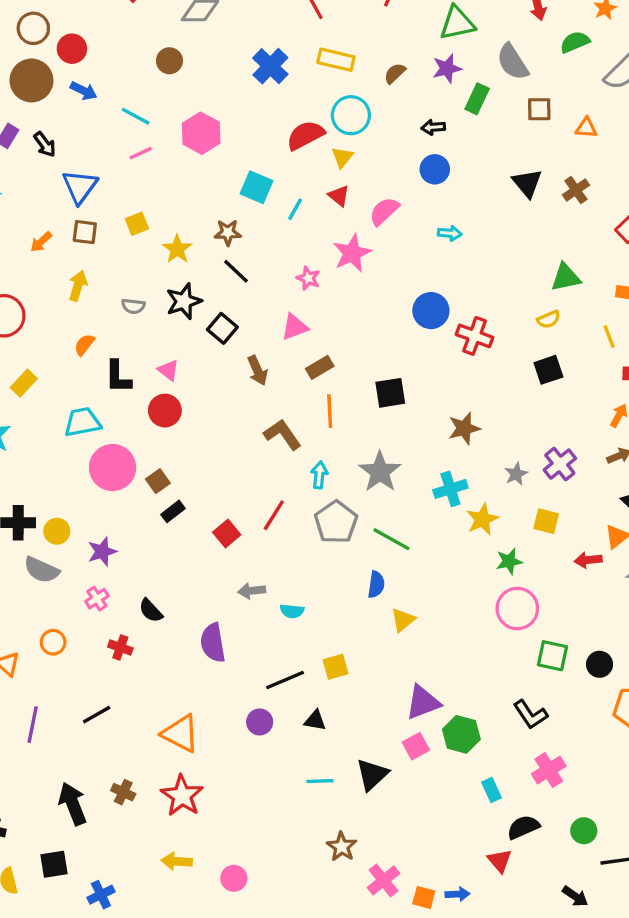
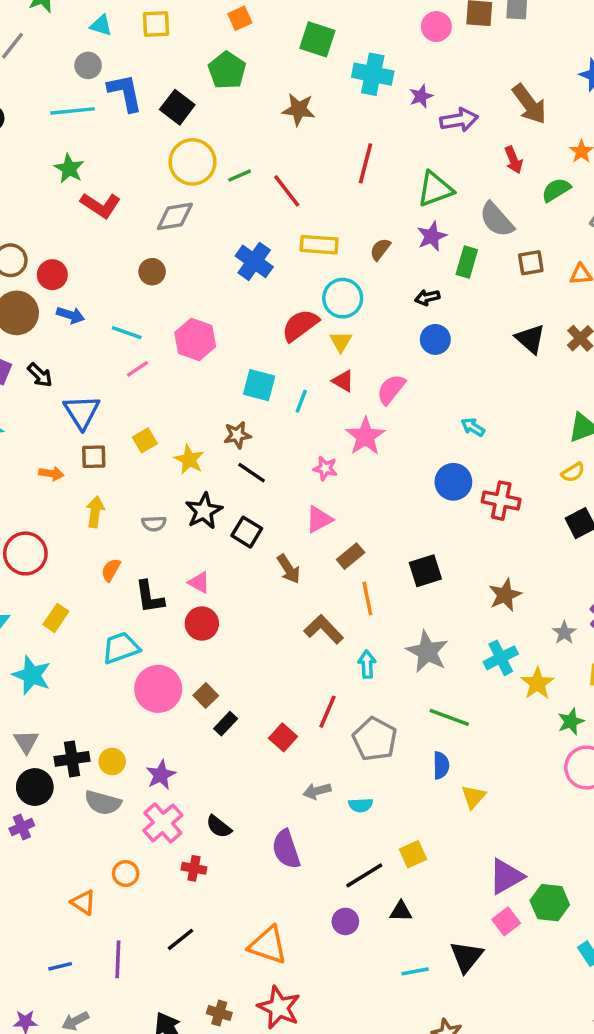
cyan arrow: (450, 233) -> (473, 427), moved, turned -145
orange arrow: (41, 242) -> (51, 474), turned -120
gray pentagon: (336, 522) -> (375, 739), moved
pink cross: (97, 599) -> (163, 823), size x1.6

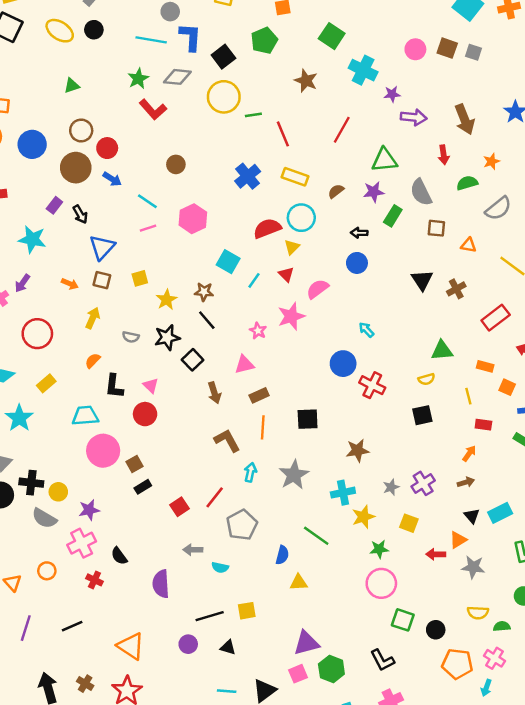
gray diamond: (175, 216) -> (177, 77), moved
green line: (449, 717) -> (316, 536), moved
yellow triangle: (473, 797) -> (299, 582), turned 30

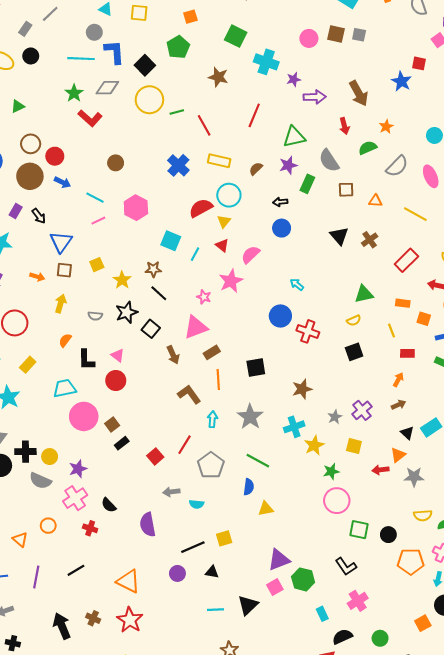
pink triangle: (244, 365) -> (196, 327), size x1.4
green line: (316, 536) -> (258, 461), moved

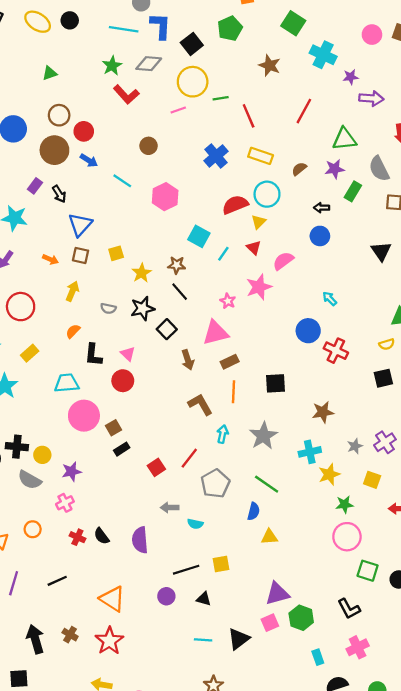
pink line: (98, 221) -> (178, 110), moved
pink cross: (75, 498) -> (65, 503), size x0.7
black semicircle: (109, 505) -> (102, 536), moved

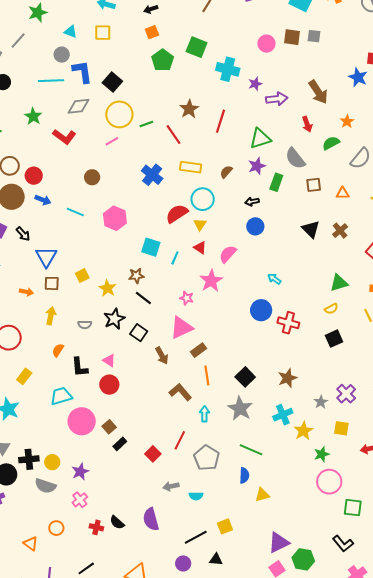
green pentagon: (230, 28) -> (163, 60), moved
brown star: (270, 65) -> (189, 109), moved, turned 30
green star: (112, 66) -> (33, 116), moved
black square: (276, 383) -> (245, 377), moved, turned -30

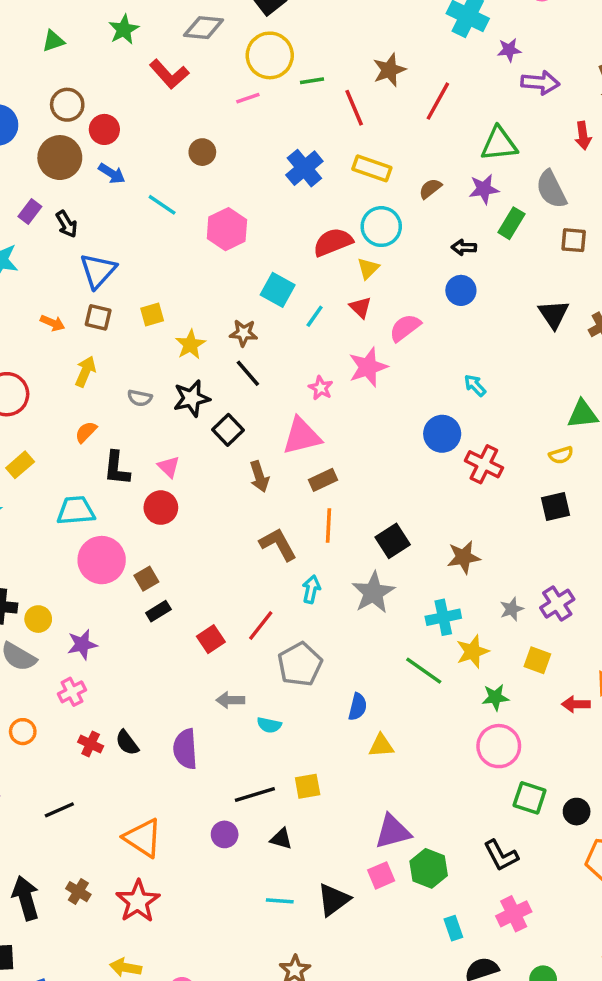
green line: (251, 450) -> (424, 671), moved

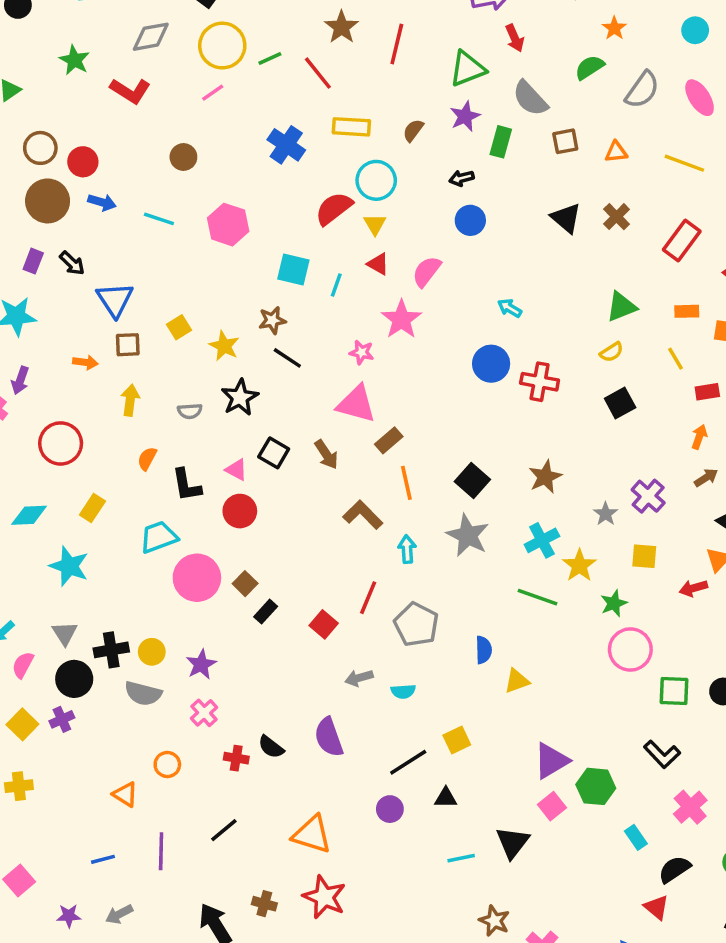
red arrow: (583, 136) -> (515, 38), moved
black square: (228, 430) -> (274, 453), moved
pink triangle: (302, 436) -> (356, 404), turned 45

